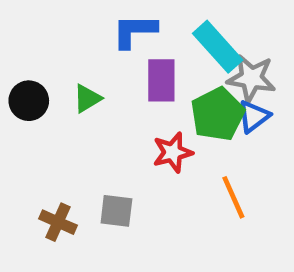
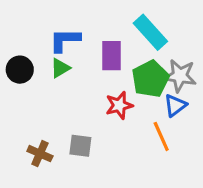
blue L-shape: (134, 31) -> (65, 40), moved
gray star: (251, 78) -> (180, 76), moved
blue triangle: (254, 116) -> (175, 105), moved

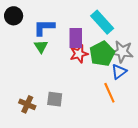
green triangle: (60, 68) -> (41, 46), turned -32
black circle: (20, 70) -> (14, 16), moved
red star: (119, 105) -> (79, 54), moved

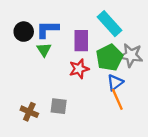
black circle: (14, 16) -> (24, 32), moved
red star: (79, 54) -> (79, 69), moved
blue triangle: (119, 72) -> (115, 82), moved

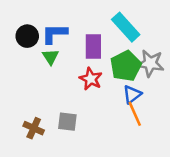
red star: (79, 69) -> (91, 79), turned -30

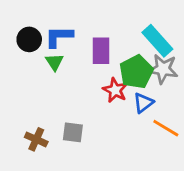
cyan rectangle: (126, 27) -> (157, 41), moved
red star: (91, 79) -> (115, 90), moved
orange line: (135, 114) -> (166, 128), moved, turned -35

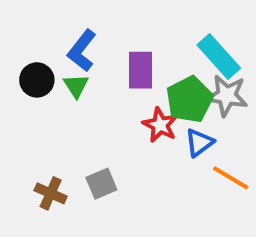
blue L-shape: (59, 37) -> (82, 51), turned -52
black circle: (29, 39) -> (37, 80), moved
gray square: (73, 132) -> (101, 184), turned -30

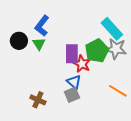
purple rectangle: (141, 70) -> (72, 54), moved
blue triangle: (199, 143) -> (74, 82), moved, turned -42
gray square: (101, 184) -> (72, 95), moved
brown cross: (51, 193) -> (38, 100), moved

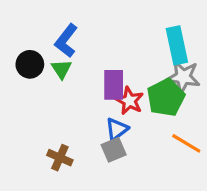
cyan rectangle: (112, 29) -> (177, 45), turned 30
green pentagon: (97, 51) -> (166, 98), moved
blue triangle: (74, 82) -> (117, 129), turned 42

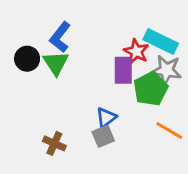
cyan rectangle: (177, 45) -> (161, 41), turned -52
green triangle: (61, 69) -> (56, 63), size x1.4
purple rectangle: (114, 85) -> (123, 70), moved
red star: (129, 101) -> (136, 52), moved

